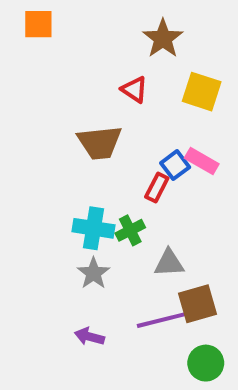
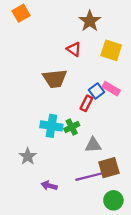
orange square: (38, 24) -> (21, 13), turned -30
gray star: (93, 273) -> (28, 156), moved

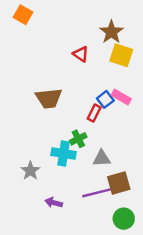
orange square: (21, 13) -> (23, 15), turned -30
brown star: (90, 21) -> (111, 32), moved
brown trapezoid: (55, 79) -> (49, 98), moved
cyan cross: (51, 126) -> (64, 154), moved

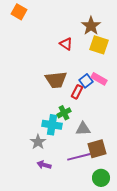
brown trapezoid: (49, 98) -> (56, 80), moved
gray star: (30, 171) -> (38, 142), moved

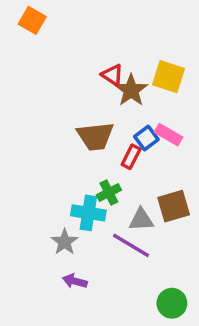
brown star: (91, 26) -> (131, 90), moved
brown square: (97, 149) -> (174, 206), moved
purple line: (79, 157) -> (131, 245), moved, turned 45

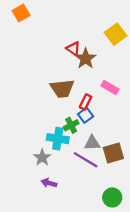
orange square: (32, 20) -> (21, 13), turned 30
yellow square: (168, 77) -> (116, 34), moved, turned 35
blue square: (146, 138) -> (86, 115), moved
brown square: (174, 206) -> (113, 153), moved

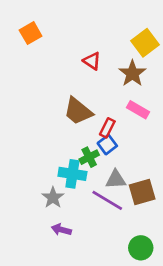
orange square: (21, 13) -> (31, 33), moved
brown star: (86, 59) -> (132, 73), moved
brown trapezoid: (62, 89) -> (78, 111), turned 45

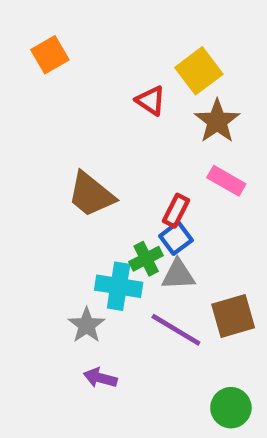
yellow square: (145, 43) -> (199, 71), moved
brown trapezoid: (78, 111) -> (91, 195), moved
gray triangle: (116, 179) -> (178, 275), moved

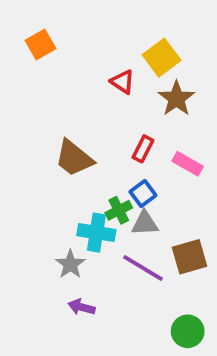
pink rectangle: (226, 181) -> (188, 164), moved
red rectangle: (176, 211) -> (143, 149), moved

